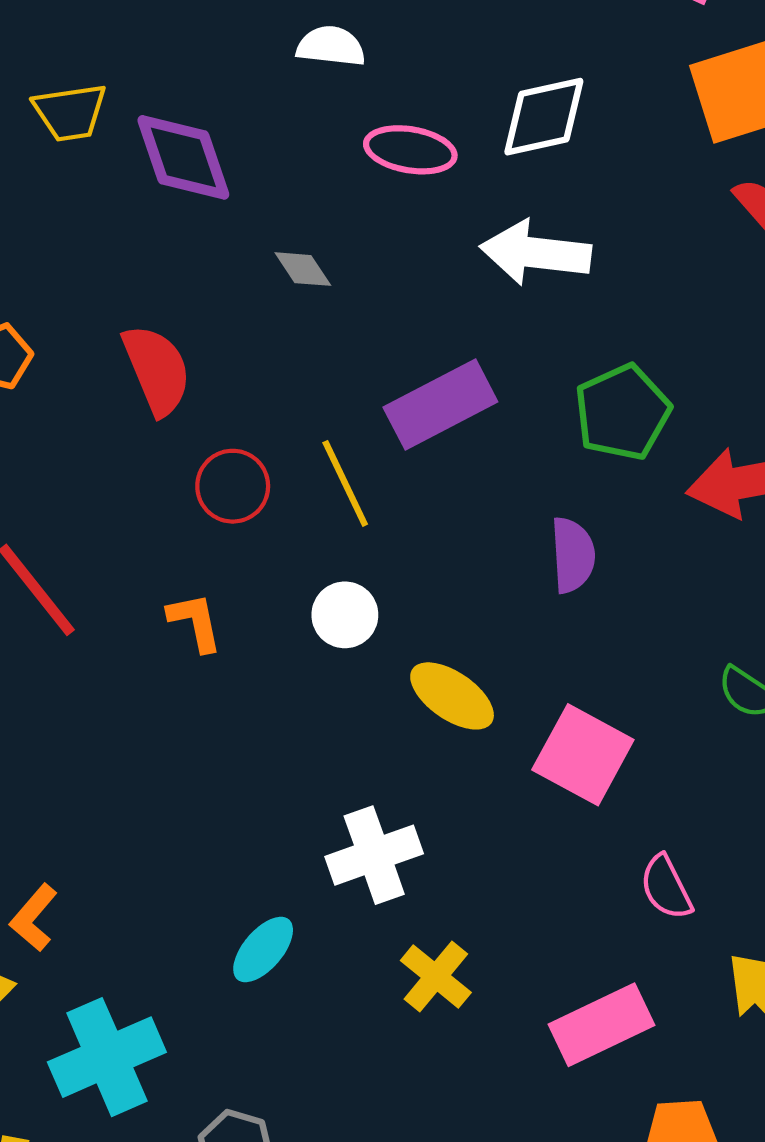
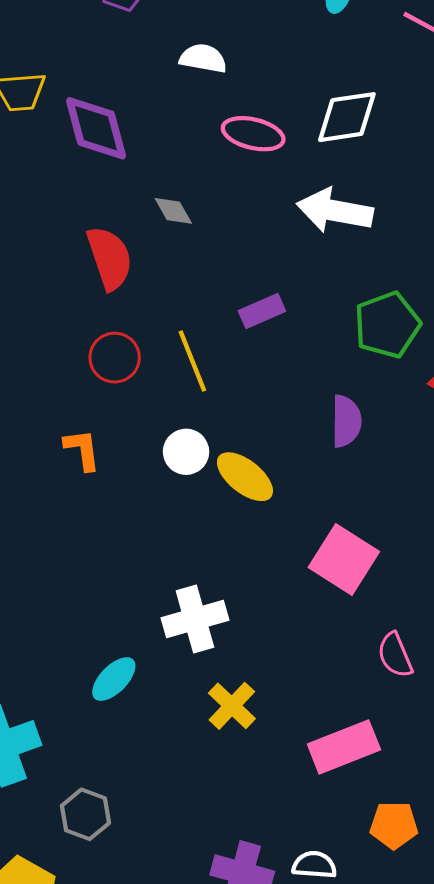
red semicircle: (157, 370) -> (110, 258), moved
purple rectangle: (440, 405) -> (262, 311), size x0.6
yellow ellipse: (452, 696) -> (245, 477), moved

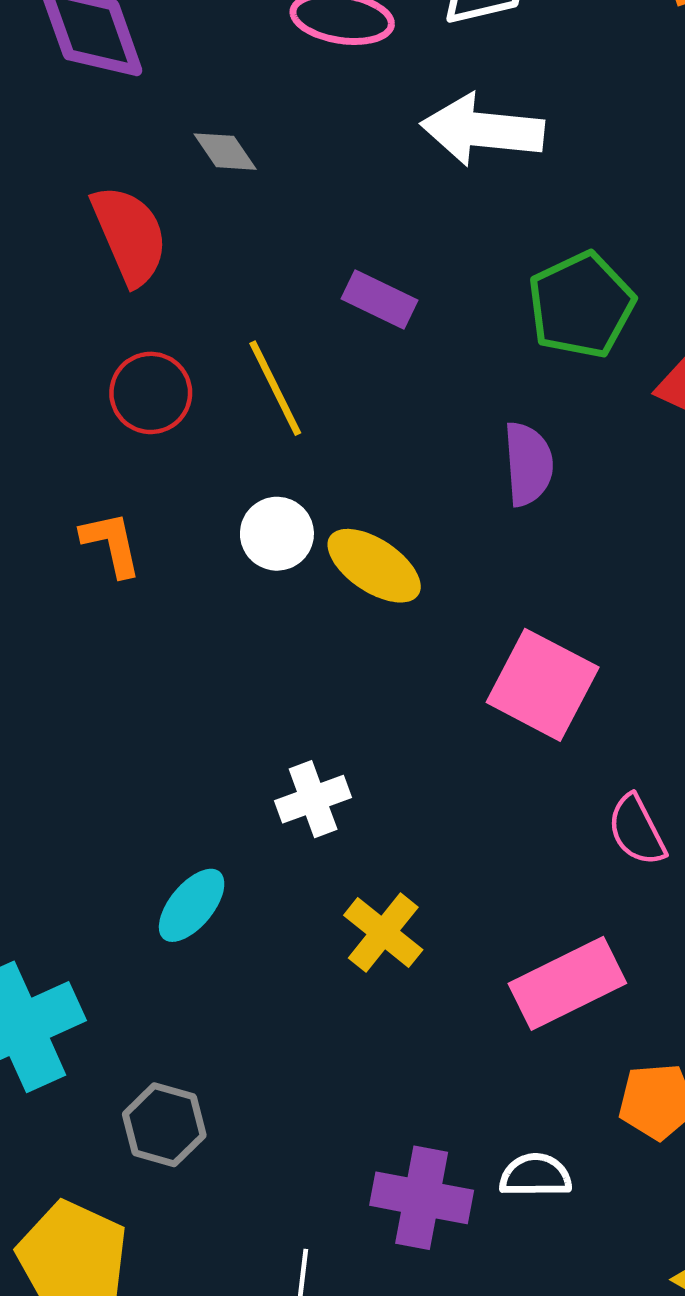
purple rectangle: (262, 311) -> (380, 299), turned 54
white cross: (195, 619) -> (313, 799), size x0.7

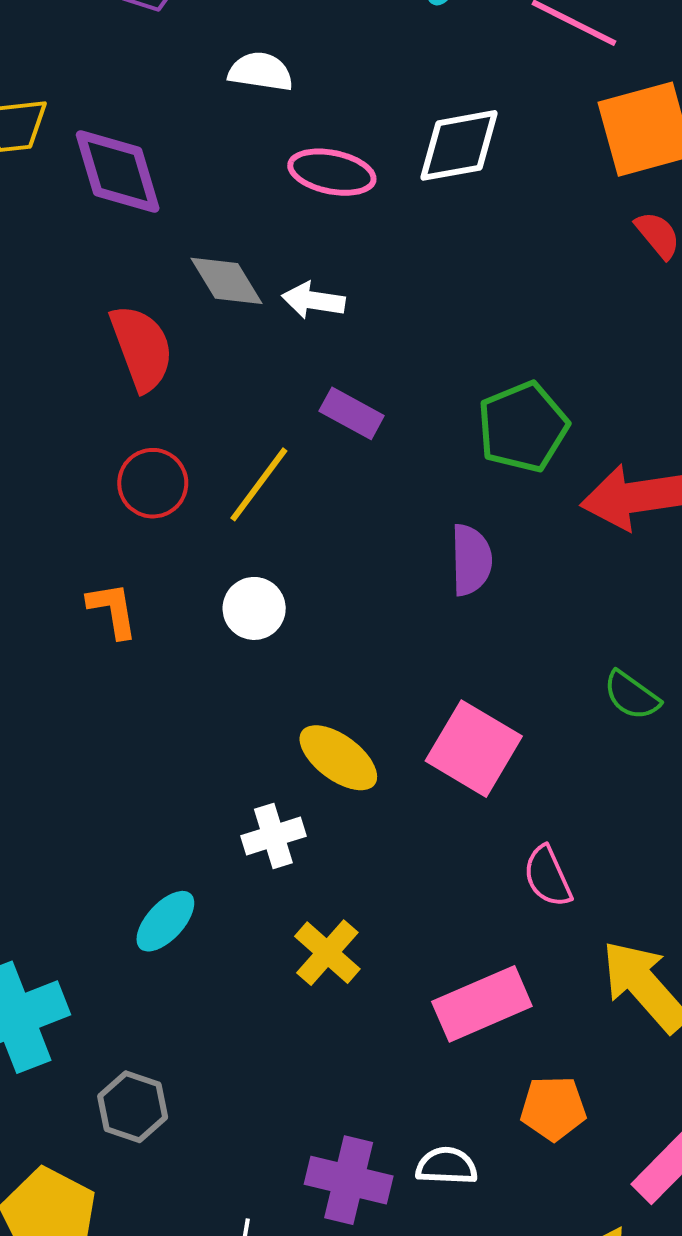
white arrow: (482, 130) -> (313, 300), moved, size x0.6
gray diamond: (225, 152) -> (226, 281), size x1.4
yellow line: (275, 388) -> (259, 484), turned 60
yellow ellipse: (374, 566) -> (338, 758), moved

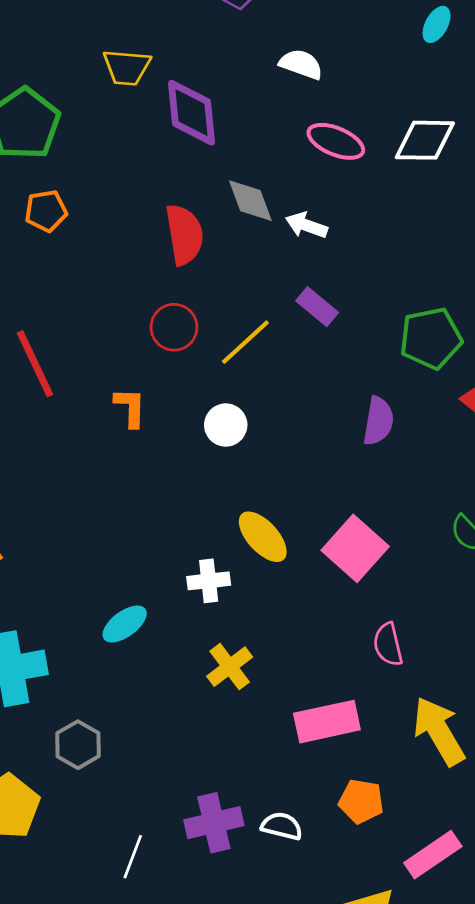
purple cross: (349, 1180) -> (214, 823), turned -38

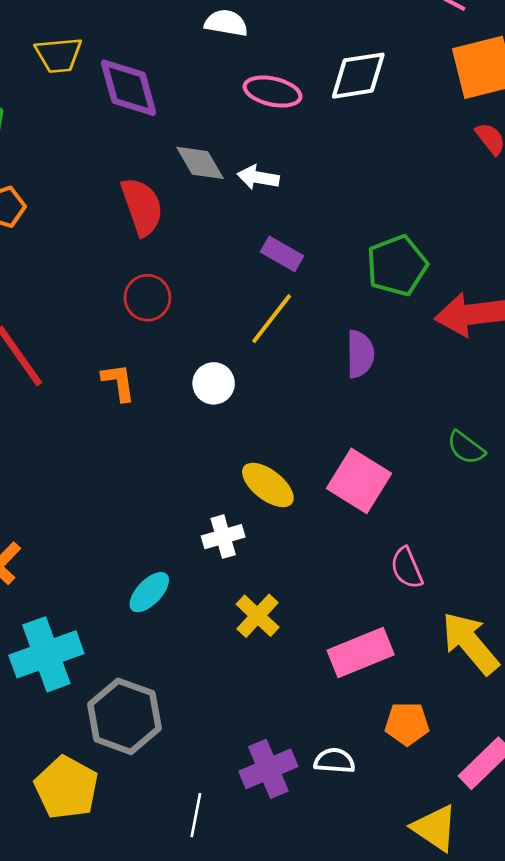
yellow line: (245, 342) -> (272, 319), moved
gray hexagon: (78, 745) -> (124, 716), size x1.6

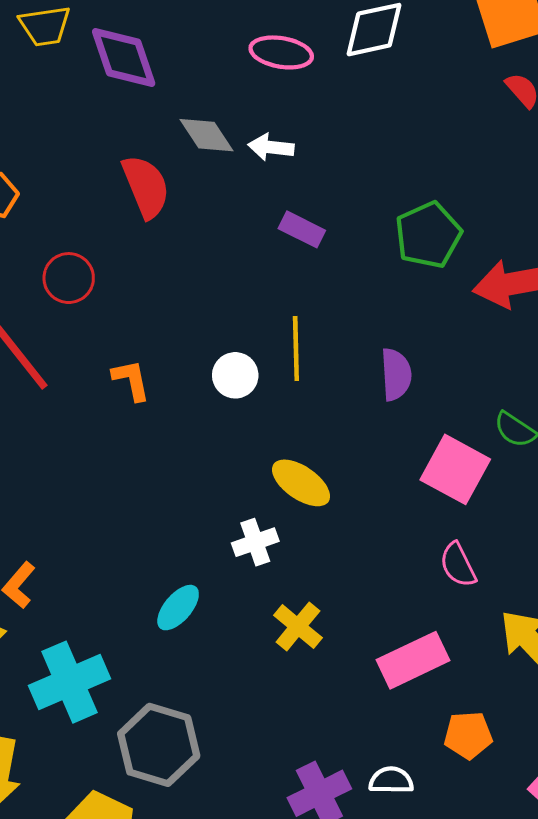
red circle: (147, 298) -> (69, 278), moved
yellow line: (272, 319) -> (296, 349), moved, turned -36
purple semicircle: (360, 354) -> (396, 374), moved
pink square: (359, 481) -> (455, 469), moved

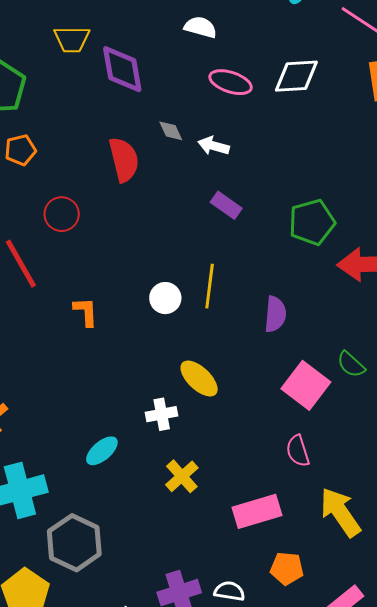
gray diamond: (206, 135) -> (171, 131), size x0.7
orange L-shape: (131, 380) -> (86, 312), moved

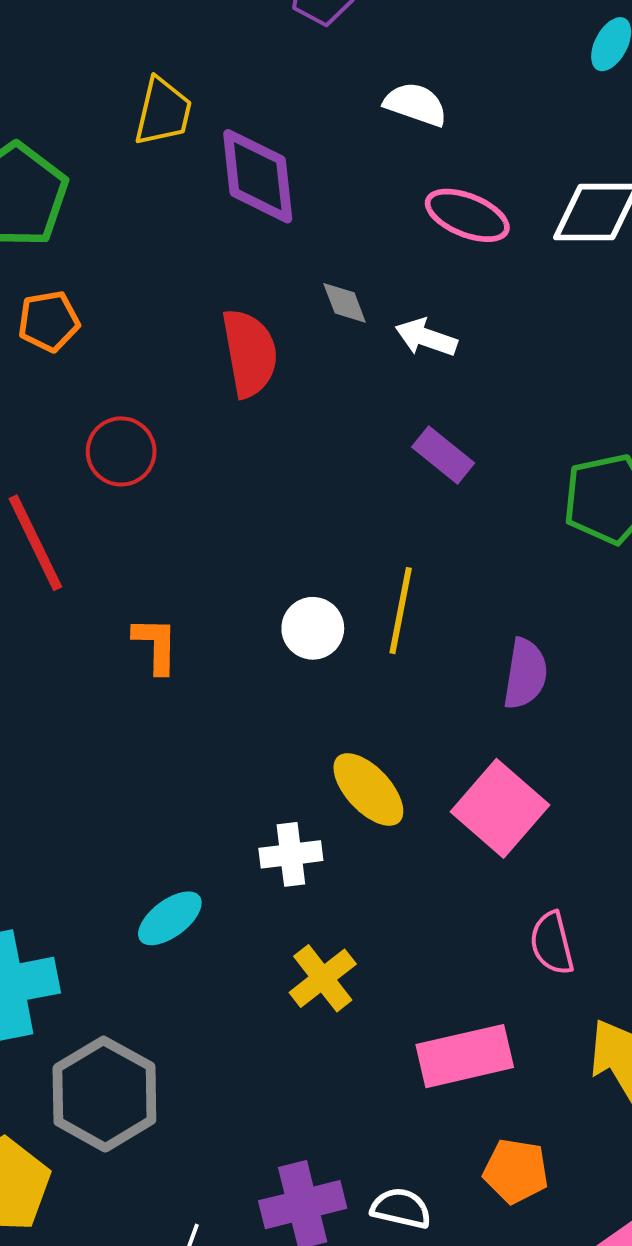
yellow trapezoid: (72, 39) -> (163, 112), turned -81
pink square: (306, 385) -> (500, 808), moved

